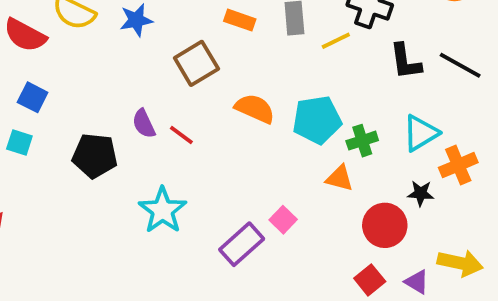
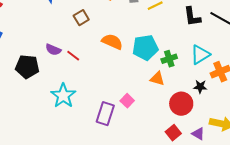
brown square: (196, 63) -> (81, 18), size x0.7
purple semicircle: (144, 124) -> (53, 50), turned -42
purple rectangle: (242, 244) -> (105, 114), turned -30

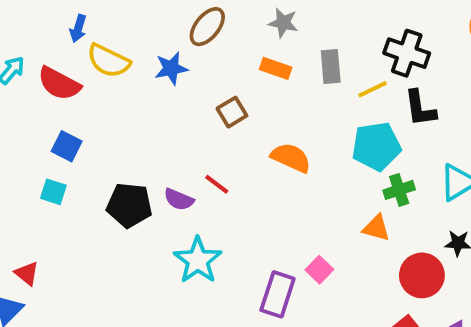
black L-shape: (192, 17) -> (420, 108), moved
cyan pentagon: (145, 48) -> (376, 146), moved
purple semicircle: (53, 50) -> (179, 199), moved

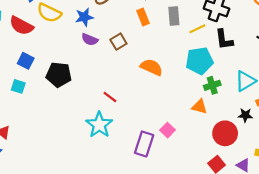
orange rectangle: (276, 68) -> (143, 17), turned 49
red line: (217, 184) -> (110, 97), moved
purple semicircle: (179, 199) -> (90, 39), moved
black pentagon: (129, 205) -> (59, 75), moved

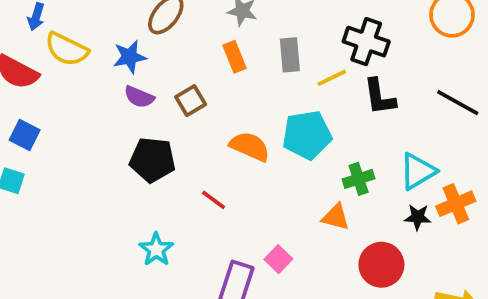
cyan pentagon: (199, 61) -> (307, 135), moved
black pentagon: (59, 75) -> (152, 160), moved
red line: (110, 97) -> (214, 200), moved
black star: (245, 115) -> (418, 217), moved
cyan star: (99, 125) -> (156, 249), size x0.7

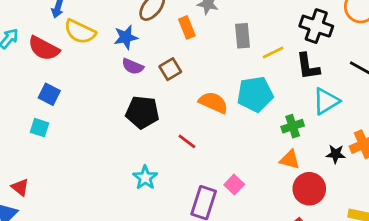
black cross: (366, 42) -> (316, 26), moved
orange rectangle: (234, 57) -> (187, 27), moved
cyan triangle: (418, 171) -> (326, 101), moved
orange triangle: (336, 217) -> (290, 160), moved

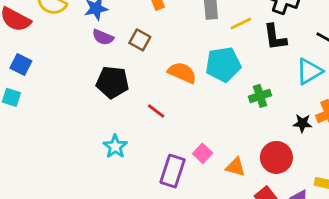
brown square: (170, 69) -> (140, 40), turned -30
cyan triangle: (326, 101) -> (309, 71), moved
orange triangle: (290, 160) -> (235, 167), moved

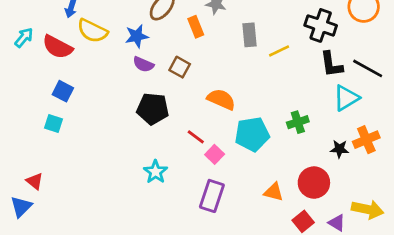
black L-shape: (275, 37) -> (331, 64), moved
cyan pentagon: (223, 65) -> (252, 134), moved
pink square: (203, 153) -> (215, 154), moved

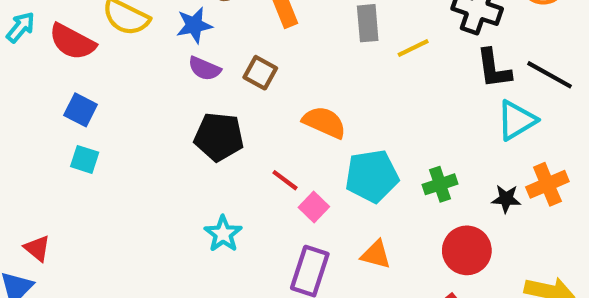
green cross: (298, 122) -> (440, 184), moved
cyan square: (53, 123) -> (85, 159), moved
orange triangle: (274, 192) -> (376, 255), moved

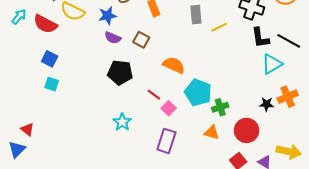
cyan pentagon: (372, 176) -> (198, 92), turned 30
green cross: (440, 184) -> (220, 107), moved
orange triangle: (376, 255) -> (212, 133), moved

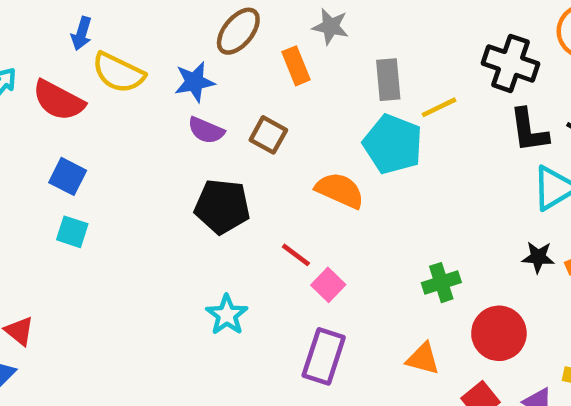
cyan pentagon: (198, 92) -> (393, 144), moved
black star: (267, 104) -> (538, 257), moved
orange triangle: (212, 133) -> (423, 359), moved

